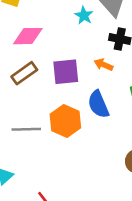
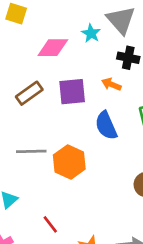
pink diamond: (28, 36) -> (53, 48), moved
orange hexagon: (65, 121) -> (69, 162), moved

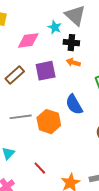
black cross: (128, 58) -> (71, 43), moved
blue semicircle: (106, 126) -> (74, 104), moved

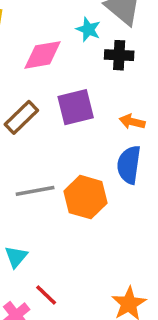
orange arrow: (73, 62) -> (132, 122), moved
blue semicircle: (74, 104) -> (129, 165), turned 40
red line: (40, 168) -> (46, 295), moved

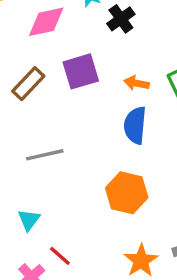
black cross: (119, 55) -> (121, 19), turned -36
orange hexagon: (85, 197) -> (127, 193), moved

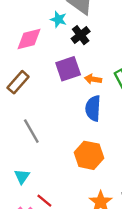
purple square: (81, 71) -> (68, 69), moved
gray line: (45, 155) -> (31, 131), turned 75

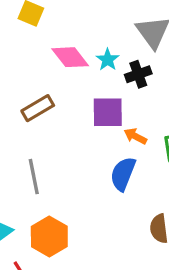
cyan star: (58, 19) -> (108, 60), moved
pink diamond: (29, 39) -> (70, 57), turned 48
orange hexagon: (89, 155) -> (49, 236), moved

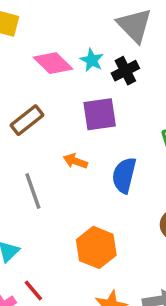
orange arrow: (135, 136) -> (75, 161), moved
orange hexagon: (49, 236) -> (96, 247), moved

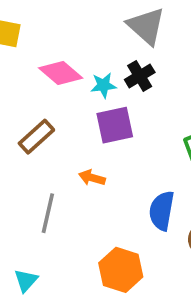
cyan star: (92, 60) -> (103, 85), moved, turned -30
blue semicircle: (124, 175) -> (162, 211), moved
gray line: (33, 191) -> (48, 213), turned 36

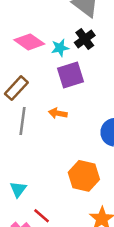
gray line: (48, 213) -> (23, 121), moved

